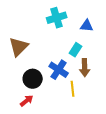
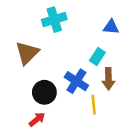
cyan cross: (57, 18) -> (54, 20), moved

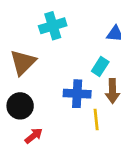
blue cross: (76, 81) -> (77, 94), turned -30
black circle: (44, 92) -> (20, 106), moved

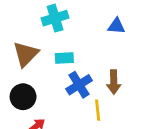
cyan rectangle: (100, 66) -> (64, 58), moved, turned 54
blue cross: (77, 94) -> (79, 85), turned -35

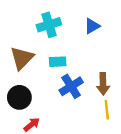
blue triangle: (116, 26) -> (92, 26), moved, turned -35
yellow line: (98, 110) -> (107, 110), moved

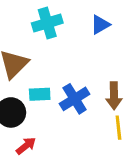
cyan rectangle: (58, 62) -> (40, 94), moved

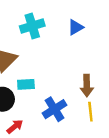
blue cross: (75, 99) -> (54, 109), moved

